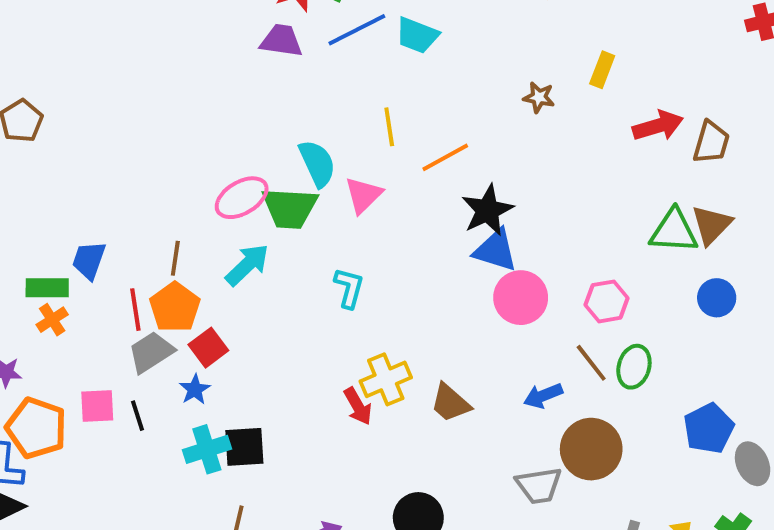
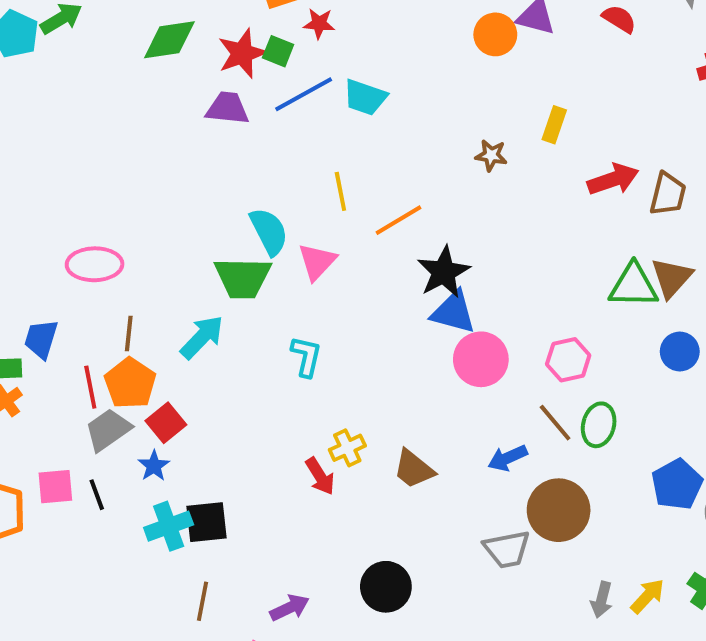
pink ellipse: (242, 198) -> (95, 264), moved, turned 32
yellow cross: (386, 379) -> (347, 448), size x0.7

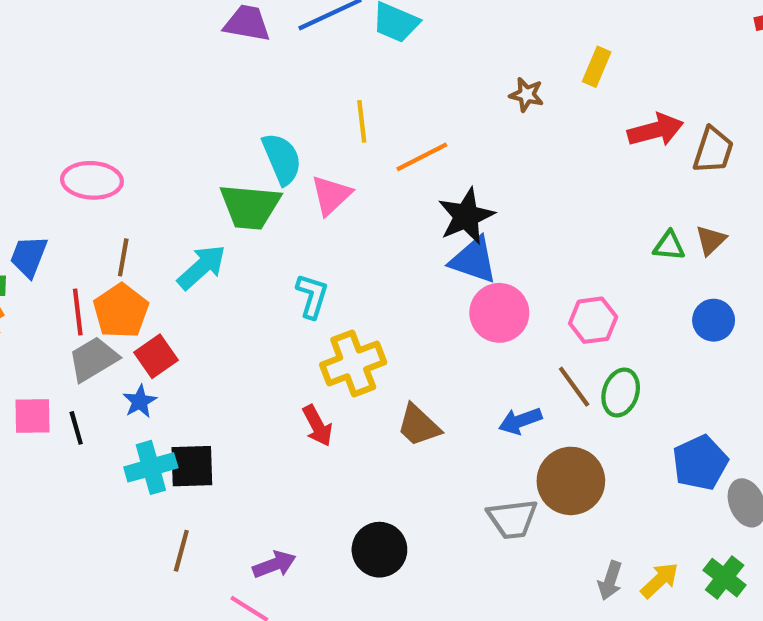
brown triangle: (672, 278) -> (711, 240), size x0.7
green triangle: (633, 286) -> (669, 246), size x0.6
yellow cross: (347, 448) -> (353, 363), moved, size x1.6

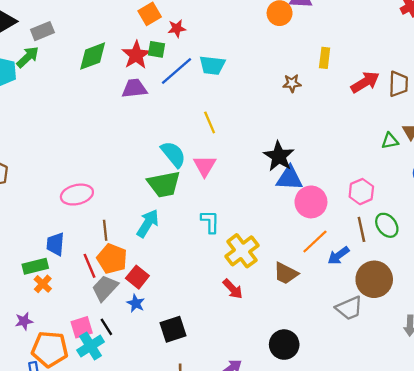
orange line: (422, 157) -> (315, 242), moved
brown line: (574, 387) -> (361, 229), turned 40
green ellipse: (621, 393) -> (387, 225), turned -40
cyan cross: (151, 467) -> (91, 346), moved

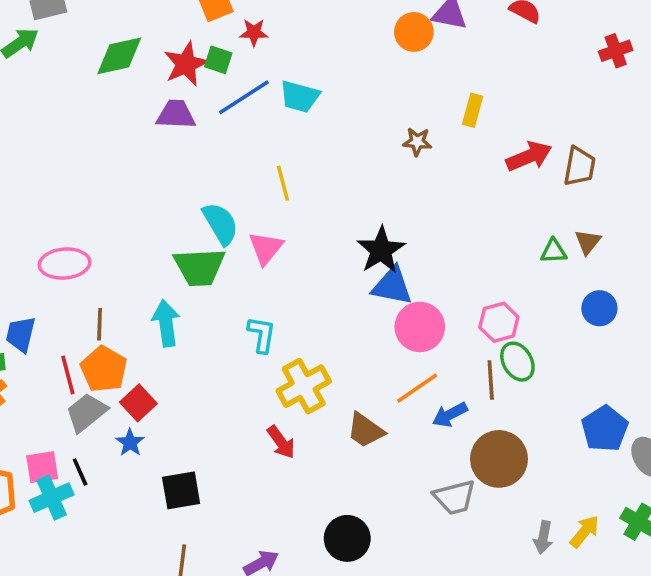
cyan arrow: (148, 223) -> (166, 323), turned -48
green ellipse: (387, 225) -> (517, 362), moved

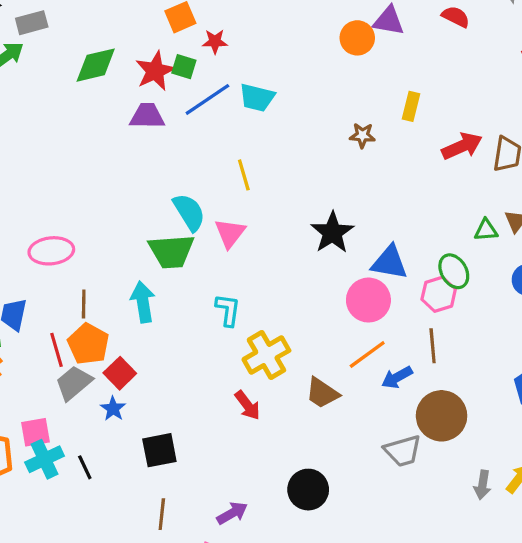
blue triangle: (392, 286) -> (389, 262), moved
green ellipse: (517, 362) -> (454, 271), moved
black line: (80, 472) -> (85, 467), moved

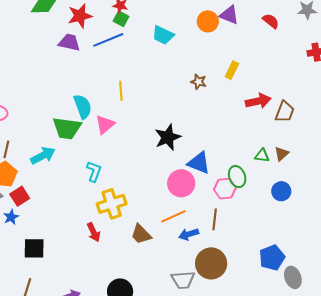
green square: (184, 67) -> (121, 19), moved
cyan trapezoid: (257, 98) -> (163, 35), moved
cyan arrow: (143, 302) -> (43, 156), turned 60

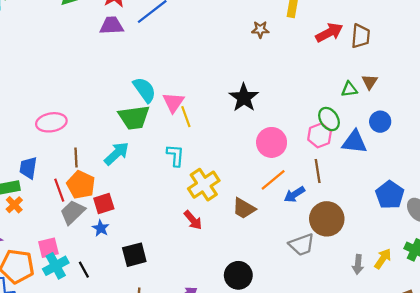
yellow line: (121, 91) -> (186, 117), moved
blue triangle: (199, 163) -> (355, 142), moved
red square: (20, 196) -> (104, 203), turned 30

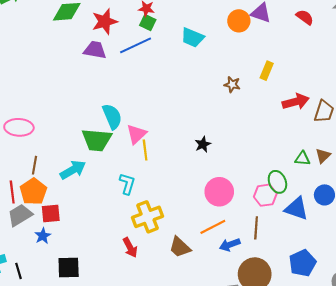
black star: (244, 98) -> (203, 144), size x0.6
blue pentagon: (390, 195) -> (302, 263), moved

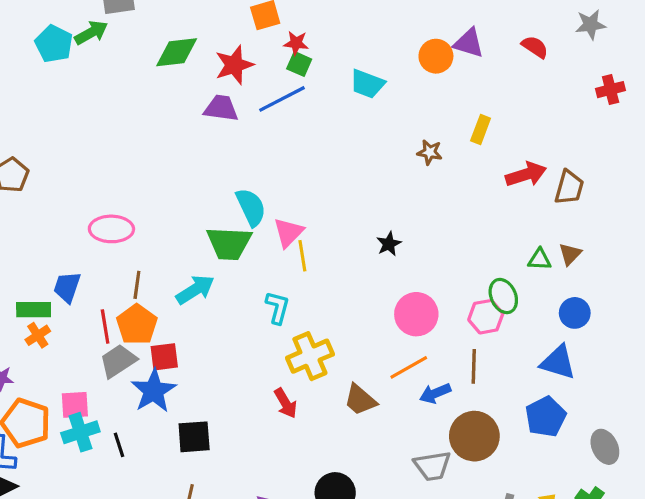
blue triangle: (296, 208) -> (558, 362), moved
blue star: (43, 236) -> (154, 391), size x1.8

